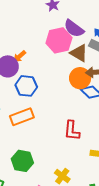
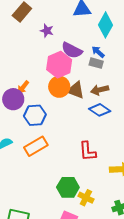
brown triangle: (79, 53) -> (76, 90), moved
orange circle: (80, 78) -> (59, 87), moved
green hexagon: (22, 161) -> (68, 187), moved

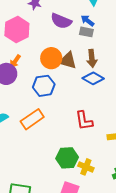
pink hexagon: (59, 65) -> (17, 29), moved
brown arrow: (100, 90) -> (92, 58), turned -78
blue hexagon: (35, 115) -> (44, 86), moved

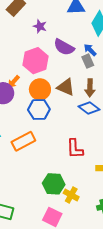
pink hexagon: (17, 29) -> (36, 61), moved
gray rectangle: (86, 32) -> (88, 61), turned 48
orange circle: (51, 58) -> (40, 89), moved

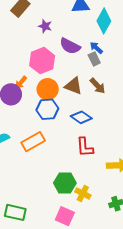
brown arrow: (90, 88) -> (98, 86), turned -42
blue diamond: (89, 108) -> (81, 117), moved

